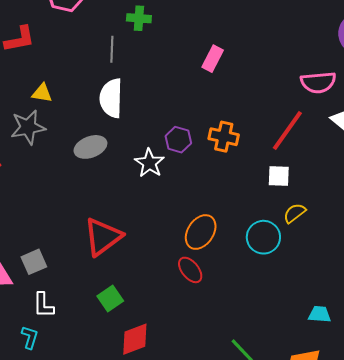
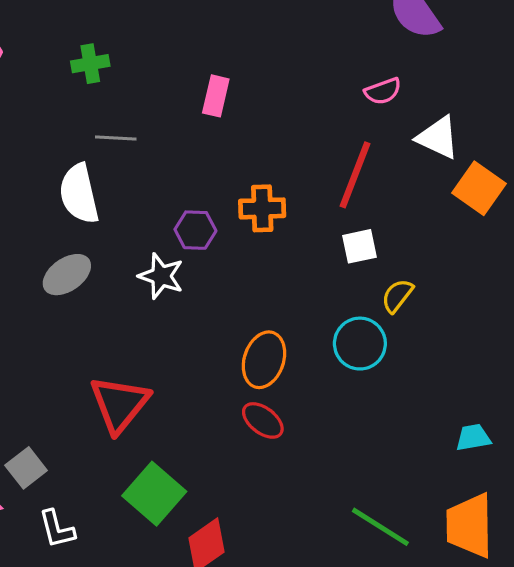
gray line: (112, 49) -> (116, 138), moved, turned -75
pink semicircle: (318, 82) -> (383, 91), size x0.7
green square: (110, 298) -> (154, 494), size x1.5

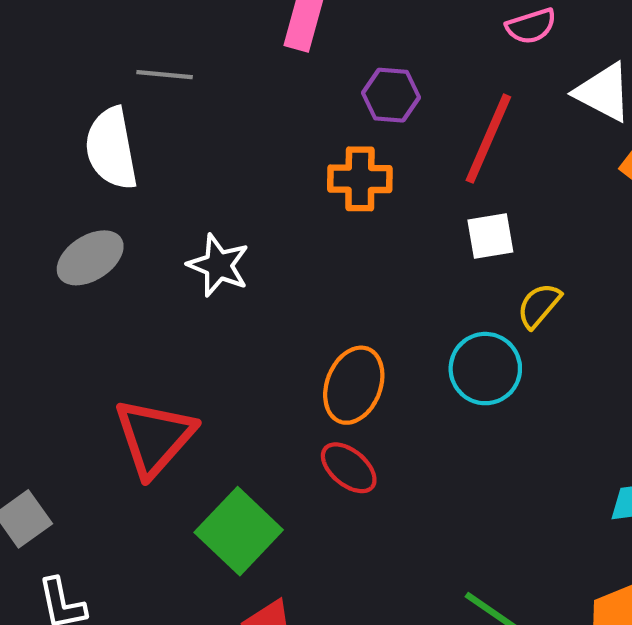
purple hexagon: (195, 230) -> (391, 95), moved
green square: (154, 494) -> (239, 531), moved

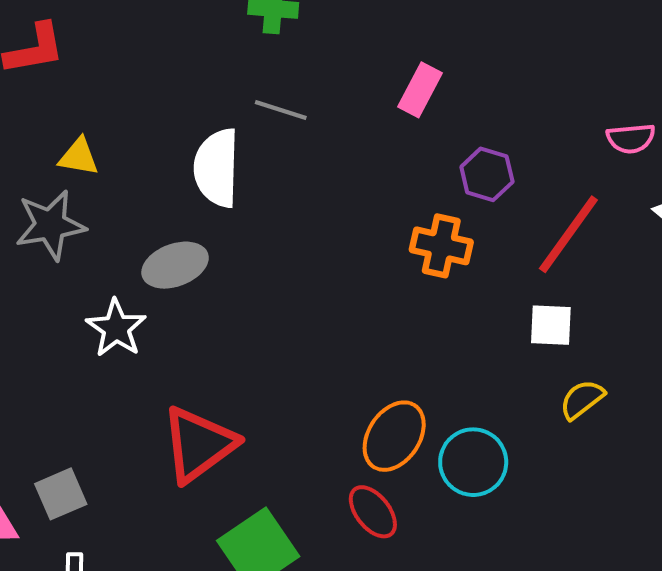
white star: (218, 265) -> (116, 328), moved
cyan circle: (485, 369) -> (473, 462), moved

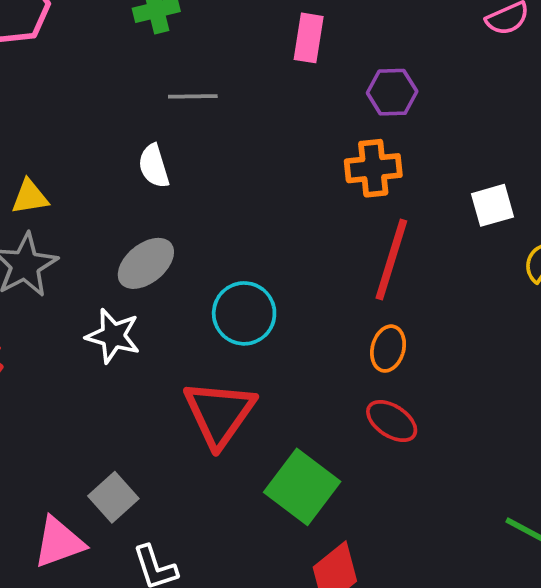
white semicircle: (217, 168) -> (154, 166), size x0.6
red line: (568, 234) -> (391, 260), moved
orange ellipse: (394, 436) -> (388, 349), size x0.7
cyan circle: (473, 462) -> (244, 313), moved

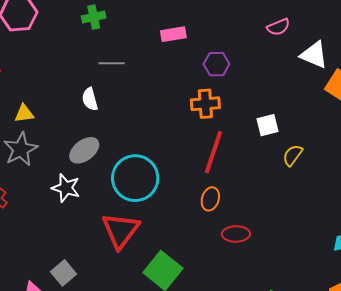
pink rectangle: (309, 38) -> (173, 34), turned 70
cyan circle: (244, 313) -> (135, 178), size x1.4
red ellipse: (392, 421) -> (236, 234), moved, turned -36

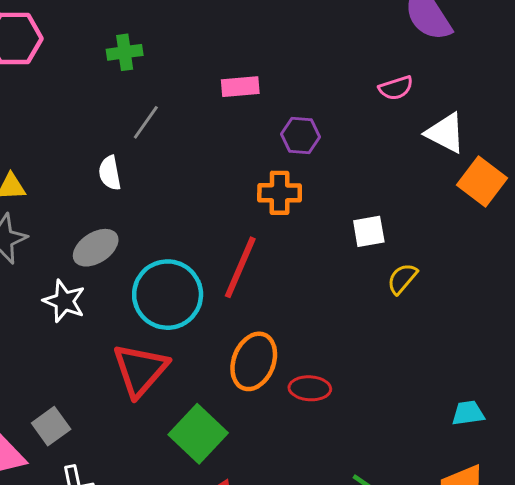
gray line: (112, 63) -> (146, 122), turned -60
red line: (214, 152) -> (240, 267), moved
orange ellipse: (210, 199) -> (254, 361), moved, size x1.6

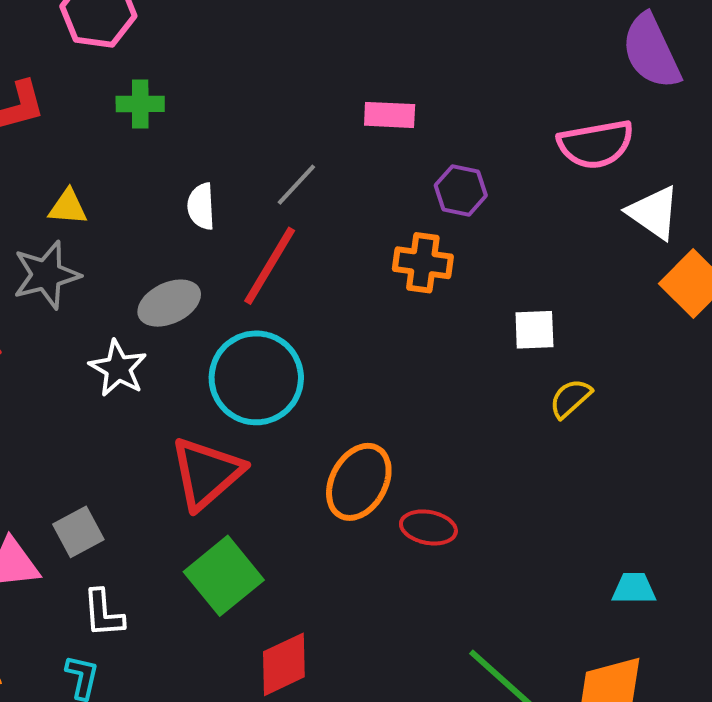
green cross: (125, 52) -> (140, 104), moved
pink semicircle: (396, 88) -> (596, 144), size x1.6
gray line: (146, 122) -> (296, 185), moved
red line: (240, 267) -> (270, 266), moved
green square: (198, 434) -> (224, 576), moved

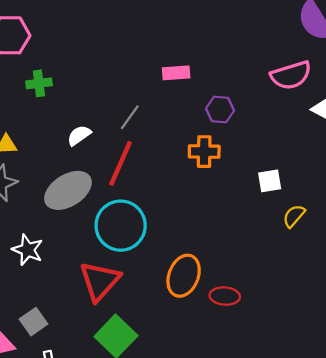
white semicircle: (201, 206) -> (79, 135), turned 65
gray ellipse: (169, 303) -> (68, 190), size x1.4
white star: (118, 368) -> (28, 250), moved

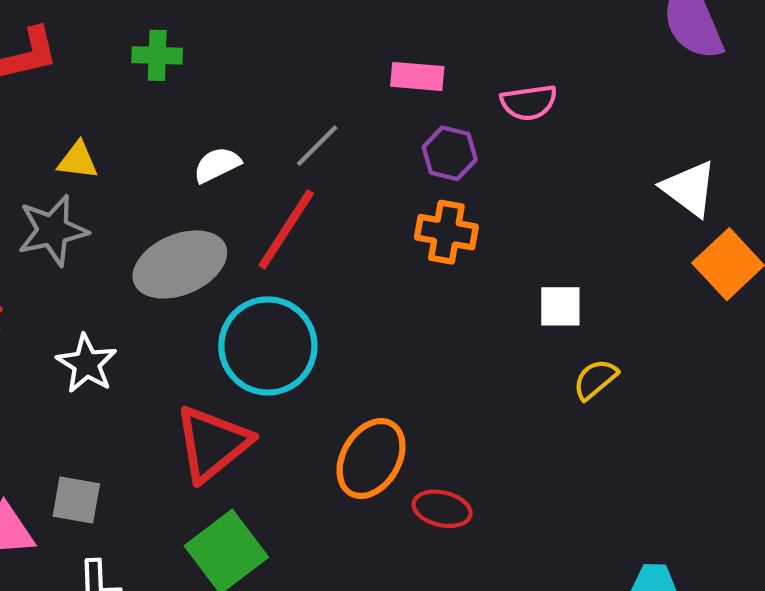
pink semicircle: (291, 75) -> (529, 102), moved, size x0.7
purple hexagon: (220, 109) -> (450, 153), moved
gray square: (33, 322) -> (76, 500), turned 36

